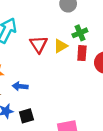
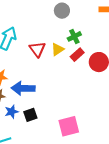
red rectangle: (82, 53) -> (77, 55), turned 48
blue arrow: (20, 86) -> (23, 88), size x1.6

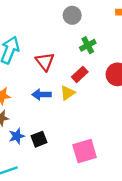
yellow triangle: (58, 49) -> (67, 93), moved
red rectangle: (77, 55) -> (80, 74), moved
blue arrow: (23, 88) -> (42, 94), moved, size x0.7

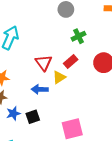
red triangle: (45, 62) -> (44, 63), moved
blue arrow: (42, 94) -> (40, 89), moved

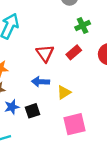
yellow triangle: (59, 77) -> (64, 92), moved

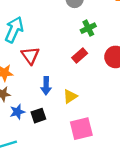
red triangle: (45, 53) -> (30, 55), moved
blue arrow: (40, 82) -> (46, 86), turned -91

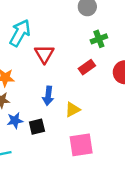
red triangle: (30, 55) -> (44, 54), moved

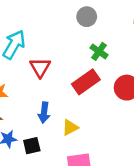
green cross: (99, 39) -> (99, 51), turned -35
red rectangle: (87, 67) -> (86, 82), size x1.5

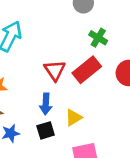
red triangle: (40, 67) -> (55, 70), moved
black square: (32, 146) -> (46, 130), moved

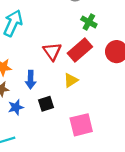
blue arrow: (46, 104) -> (31, 80), moved
yellow triangle: (74, 118) -> (71, 80), moved

